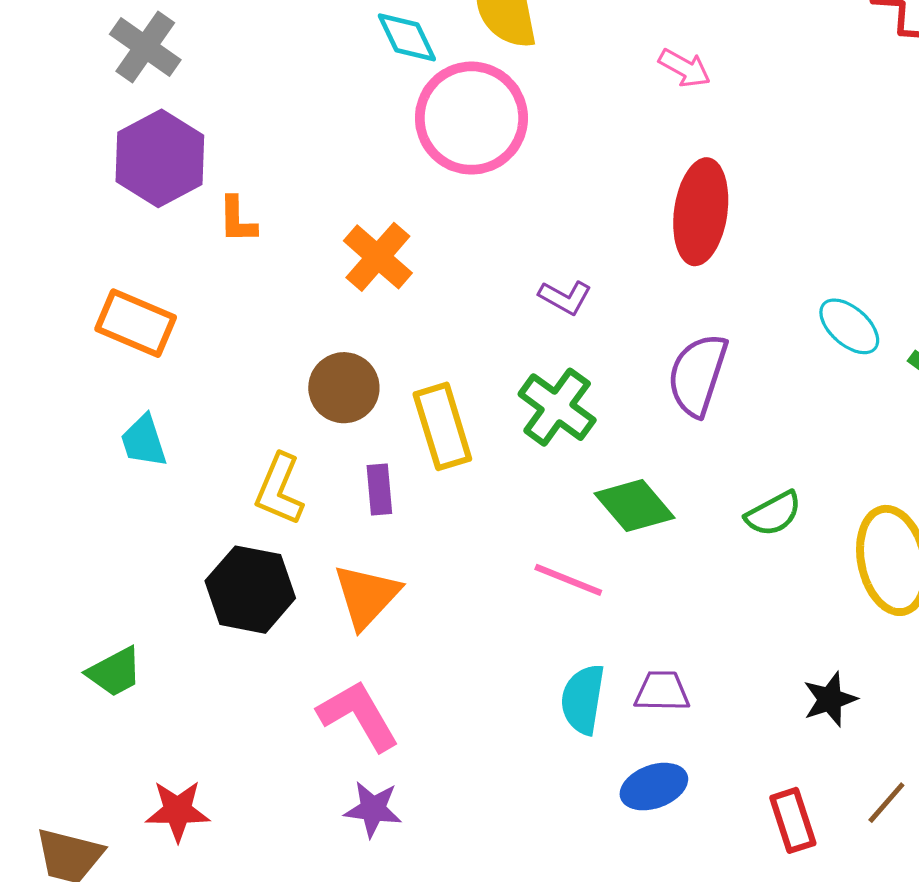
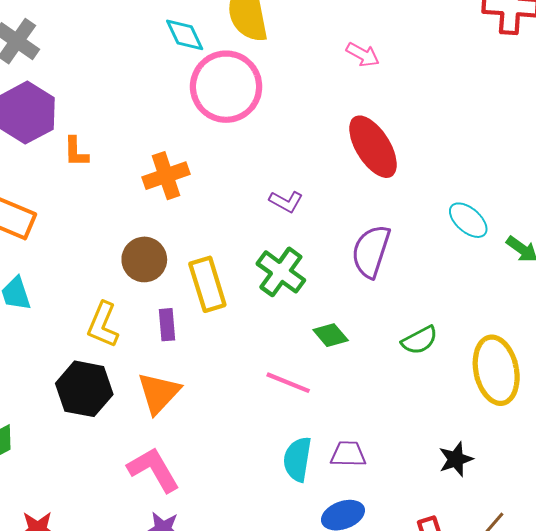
red ellipse: (701, 212) -> (373, 147), turned -40
orange cross: (378, 257) -> (166, 176), turned 30
green diamond: (635, 506) -> (331, 335), size x0.7

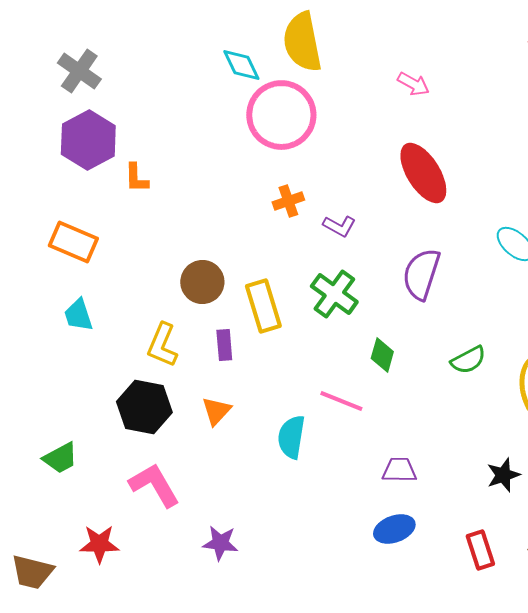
orange cross: (166, 176) -> (288, 201), moved, size x0.7
green diamond: (331, 335) -> (382, 355), turned 56
orange triangle: (159, 393) -> (216, 411), size x0.7
cyan semicircle: (297, 459) -> (291, 437), moved
pink L-shape: (154, 470) -> (154, 485), moved

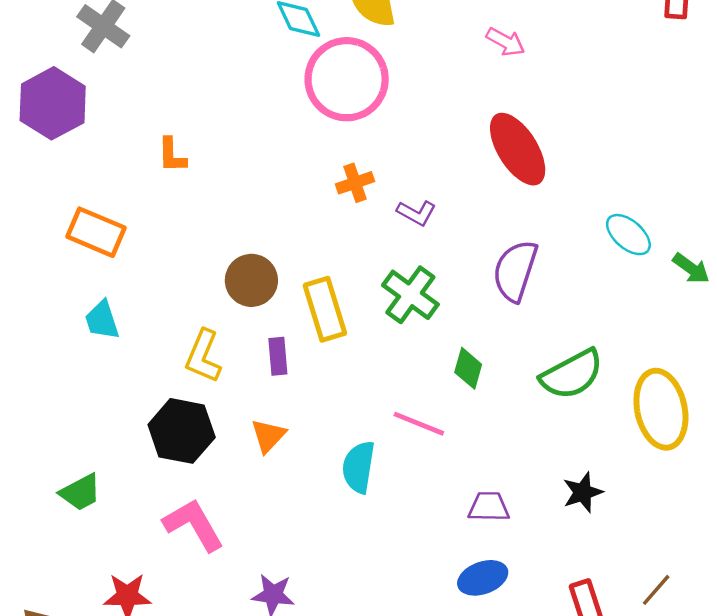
purple hexagon: (88, 140) -> (53, 103), moved
green semicircle: (468, 360) -> (572, 374), size x1.5
black star: (503, 475) -> (583, 492), moved

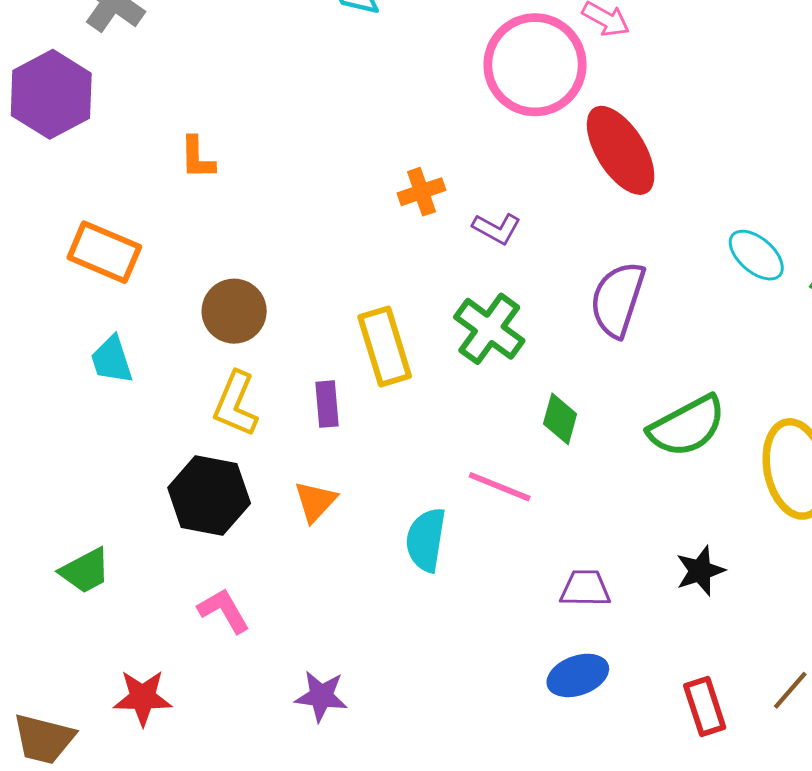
pink circle: (347, 79) -> (535, 65), moved
brown circle: (251, 280) -> (234, 311), moved
pink L-shape: (194, 525) -> (224, 611), size x0.7

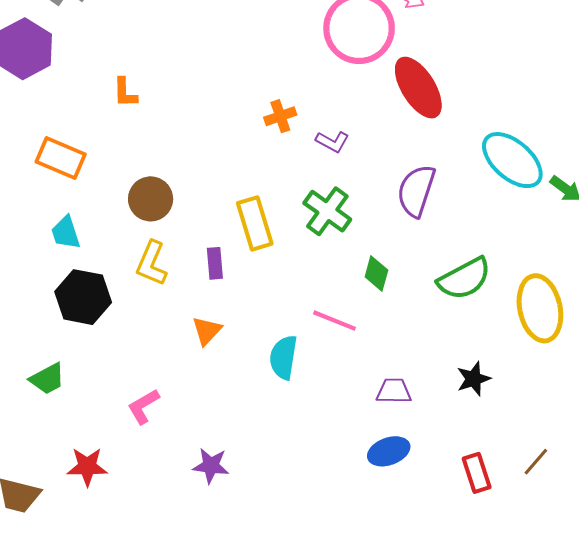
cyan ellipse: (756, 255) -> (512, 160), size x1.6
black hexagon: (209, 496) -> (83, 297), moved
pink L-shape: (224, 611) -> (143, 406), turned -90

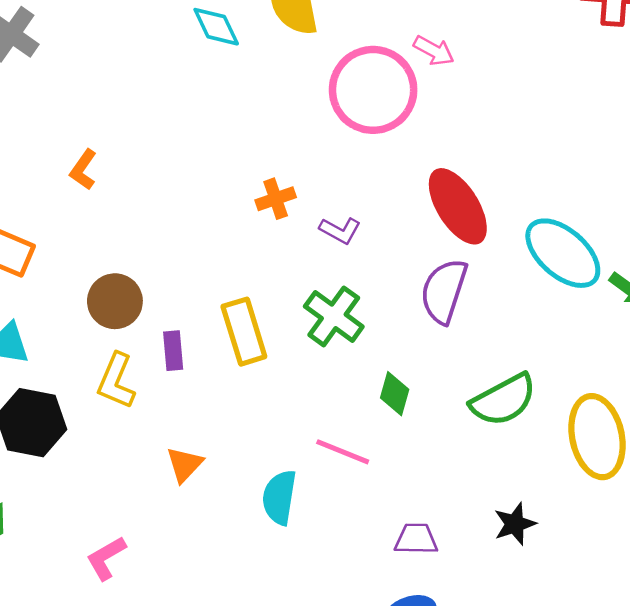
red ellipse: (418, 88) -> (458, 206), moved
orange L-shape: (125, 93) -> (83, 170), turned 36
purple rectangle: (215, 263) -> (173, 351), moved

